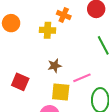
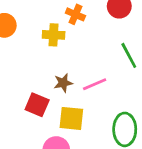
pink line: (82, 78) -> (95, 84), moved
red square: (20, 82) -> (37, 105), moved

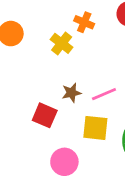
yellow cross: (54, 35) -> (62, 43), turned 35
yellow square: (71, 118) -> (95, 128), moved

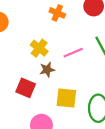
yellow cross: (62, 43) -> (39, 48), moved
pink line: (104, 94) -> (73, 53), moved

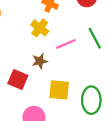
yellow cross: (39, 48) -> (40, 28), moved

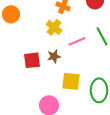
red square: (18, 80) -> (32, 60), moved, turned -30

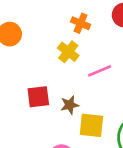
brown star: (54, 56) -> (70, 105), moved

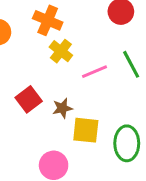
orange cross: (81, 23) -> (48, 20), moved, size x1.4
red square: (38, 97) -> (29, 99), turned -30

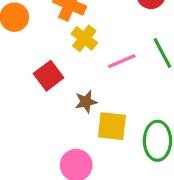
red square: (29, 99) -> (49, 76), moved

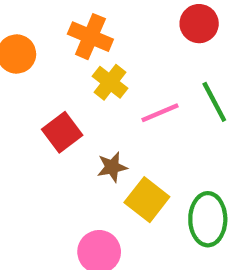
yellow square: (112, 126) -> (147, 200), turned 32

